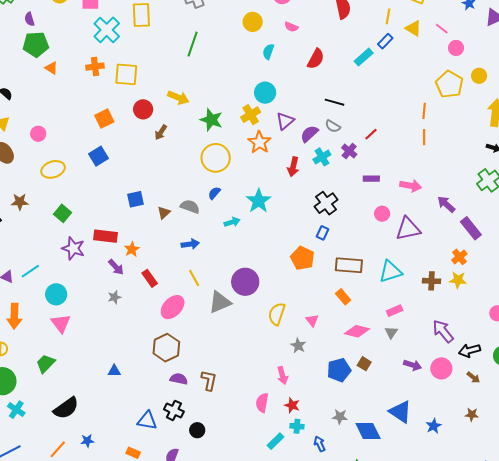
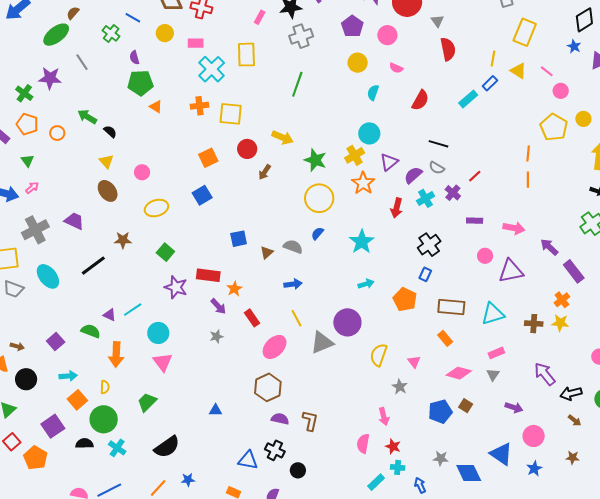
cyan arrow: (232, 222) -> (366, 284), moved
pink circle: (441, 368) -> (534, 436), moved

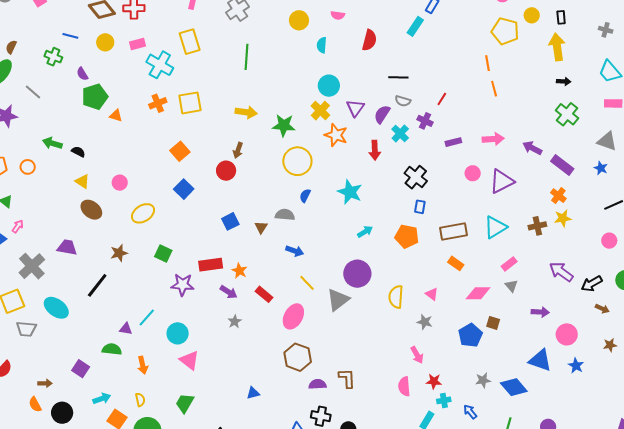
red circle: (247, 149) -> (226, 171), moved
blue arrow: (293, 284) -> (295, 251), turned 42
orange arrow: (116, 354) -> (143, 365), size x0.7

